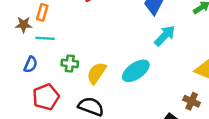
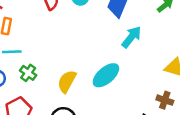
green cross: (70, 63) -> (28, 73), moved, turned 35

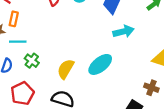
cyan arrow: (131, 37) -> (123, 31), turned 36

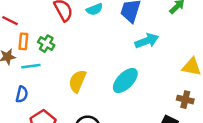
green cross: (32, 61) -> (46, 44), moved
yellow semicircle: (66, 69) -> (77, 81), moved

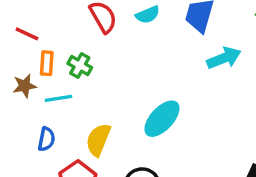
yellow semicircle: (77, 81) -> (98, 140), moved
cyan ellipse: (125, 81) -> (162, 119), moved

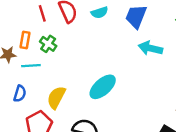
red line: (27, 34) -> (42, 13), moved, turned 42
cyan arrow: (224, 58) -> (150, 48), turned -150

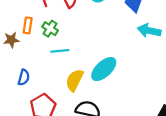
cyan line: (31, 66) -> (60, 51), moved
yellow semicircle: (56, 97) -> (74, 80), moved

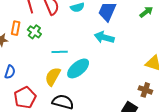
cyan arrow: (149, 31) -> (104, 37), moved
cyan line: (60, 51) -> (60, 52), moved

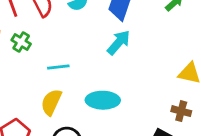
cyan arrow: (104, 37) -> (119, 42), turned 120
cyan ellipse: (78, 68) -> (103, 100), moved, turned 45

